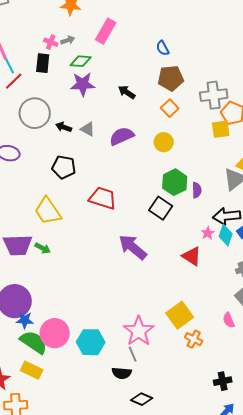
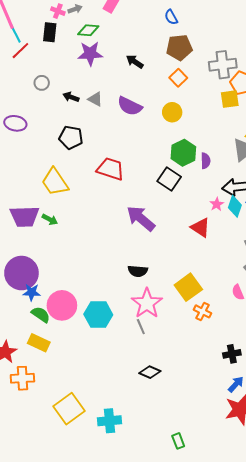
gray circle: (35, 113) -> (42, 83), size x0.5
purple semicircle: (122, 136) -> (130, 106), turned -130
green semicircle: (34, 342) -> (41, 315), size x0.7
black semicircle: (122, 373) -> (138, 271), moved

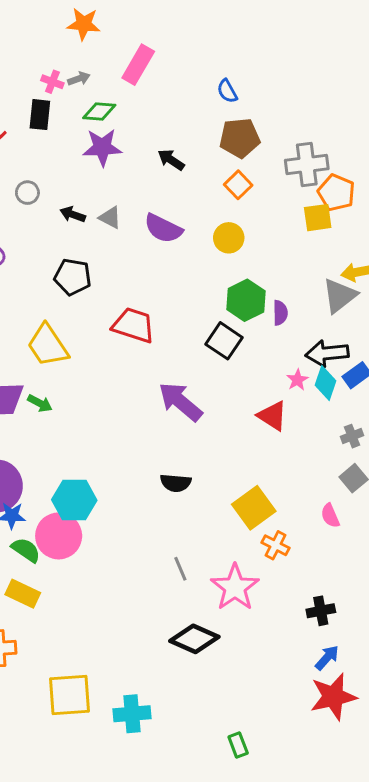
pink star: (147, 303) -> (235, 587), moved
cyan hexagon: (98, 315) -> (74, 500), moved
black diamond: (150, 372) -> (194, 639), size x1.4
yellow square: (69, 409) -> (70, 695), turned 32

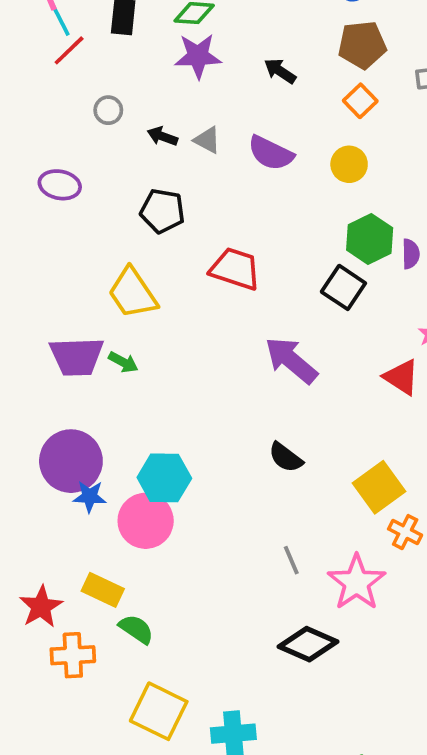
black semicircle: (176, 483) -> (286, 457), turned 32
green semicircle: (26, 550) -> (136, 629), moved
yellow square: (70, 695) -> (159, 711), turned 30

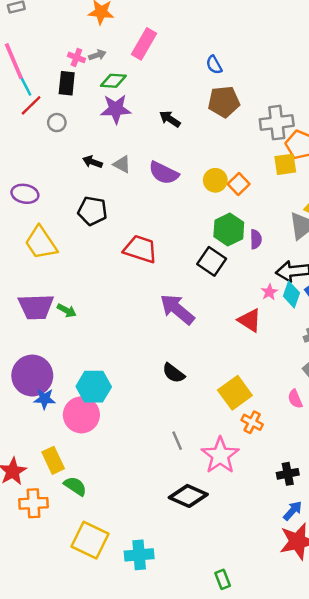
orange square: (360, 101) -> (239, 184), moved
gray circle: (108, 110) -> (57, 123), moved
yellow trapezoid: (133, 293) -> (41, 243), moved
yellow rectangle: (103, 590) -> (53, 460), turned 40

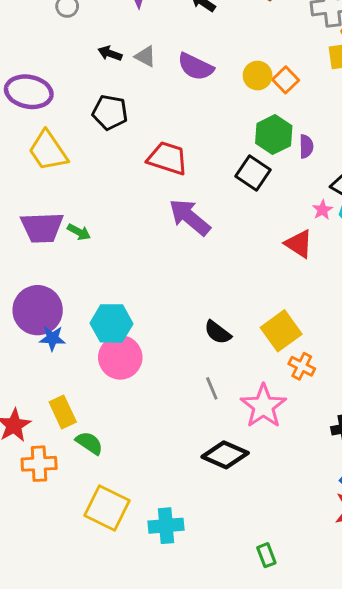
purple ellipse: (25, 194) -> (29, 92), size x1.4
purple arrow: (177, 309) -> (190, 217), moved
black semicircle: (174, 373) -> (218, 332), moved
pink circle: (81, 415) -> (120, 357), moved

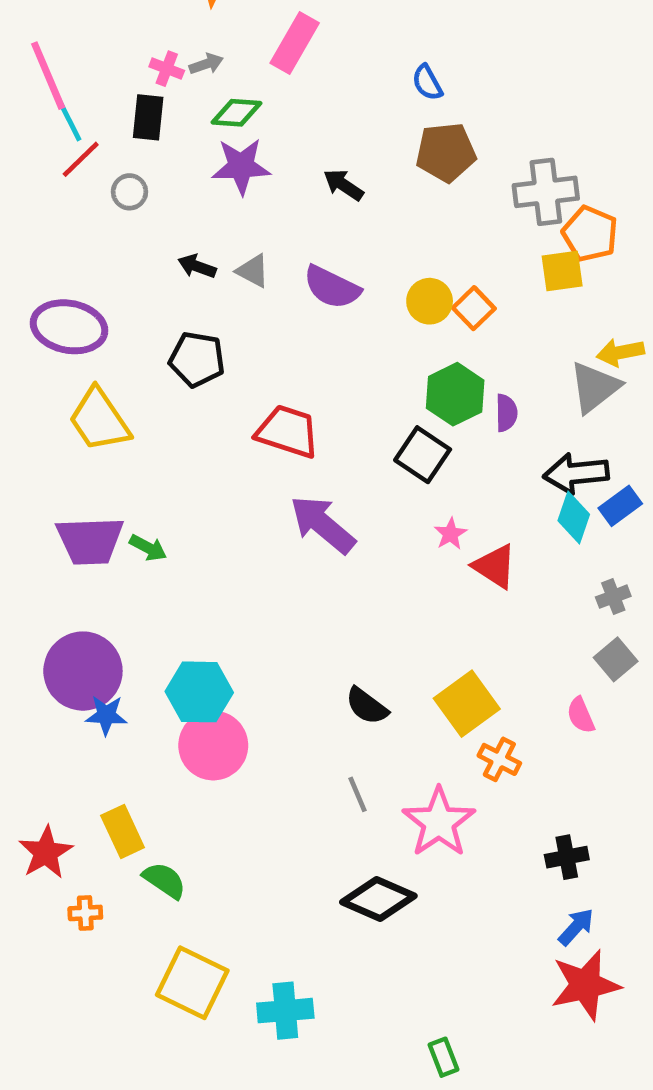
pink star: (322, 210) -> (450, 534), moved
orange cross: (39, 464) -> (85, 913), size x0.6

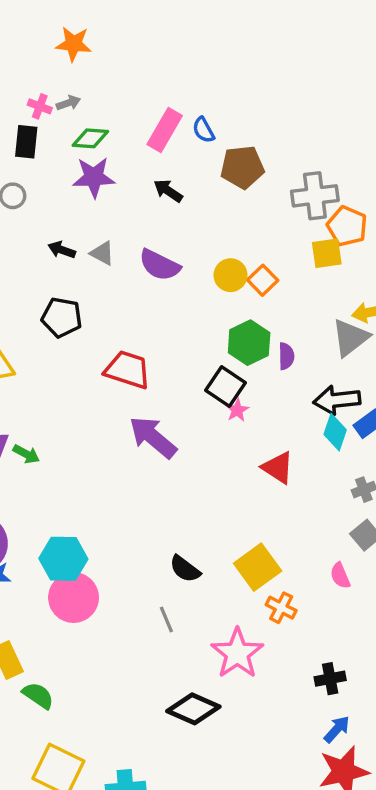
pink rectangle: (295, 43) -> (165, 130), moved
blue semicircle: (427, 83) -> (203, 130), moved
pink star: (450, 534) -> (237, 410), moved
gray line: (357, 794) -> (166, 620), moved

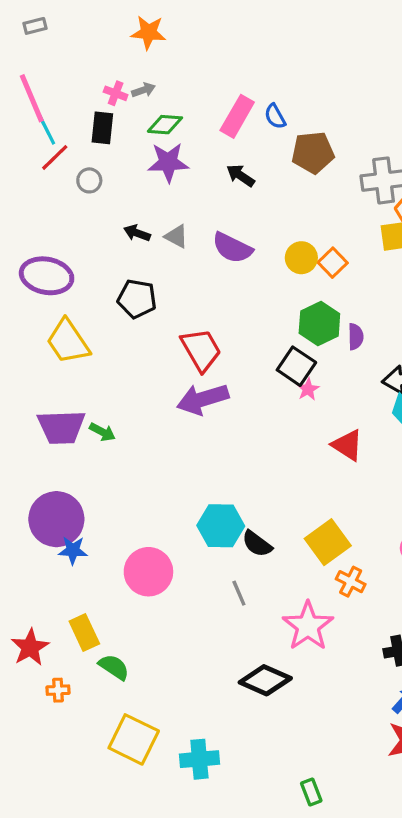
red trapezoid: (128, 370) -> (201, 350), turned 42
purple arrow: (153, 437) -> (203, 399), moved, turned -57
cyan hexagon: (63, 559) -> (221, 526), moved

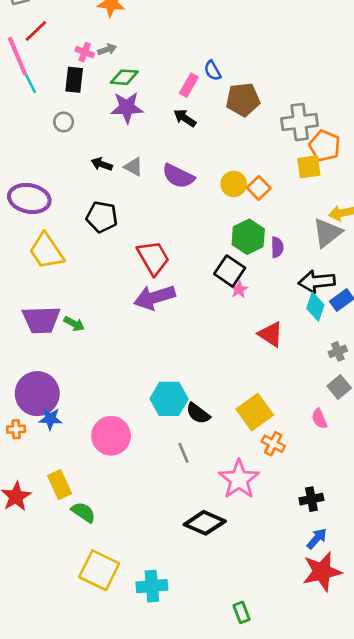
pink rectangle: (237, 116) -> (189, 85), moved, size x0.7
red line: (55, 157) -> (36, 31), moved
orange cross: (58, 690) -> (16, 429), moved

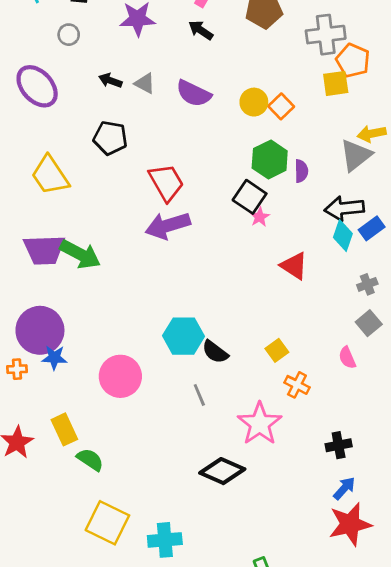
purple ellipse: (29, 198) -> (37, 86), moved, turned 36
green arrow: (74, 324) -> (80, 254), size x1.8
yellow square: (255, 412) -> (277, 350), size x0.6

